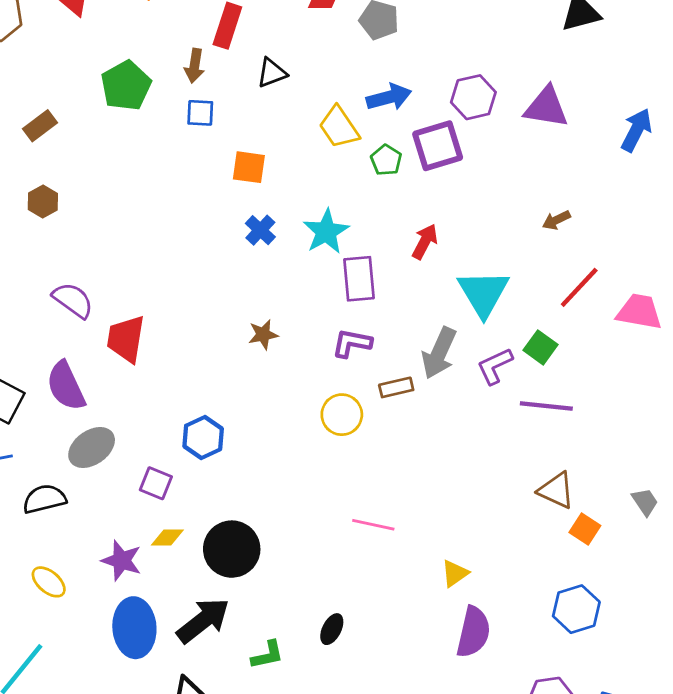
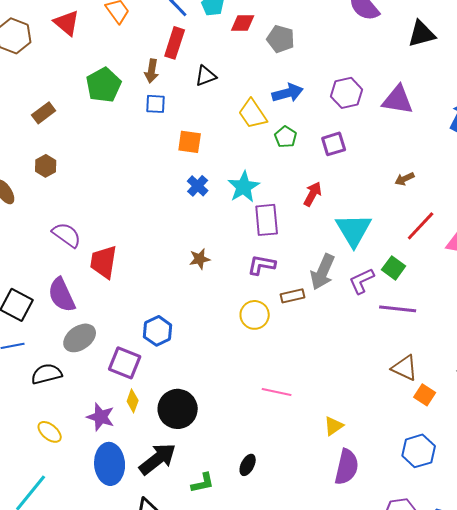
purple square: (438, 146) -> (334, 144), moved, size x0.7
purple square: (156, 483) -> (125, 363), size x1.4
yellow diamond: (167, 538) -> (133, 401), turned -70

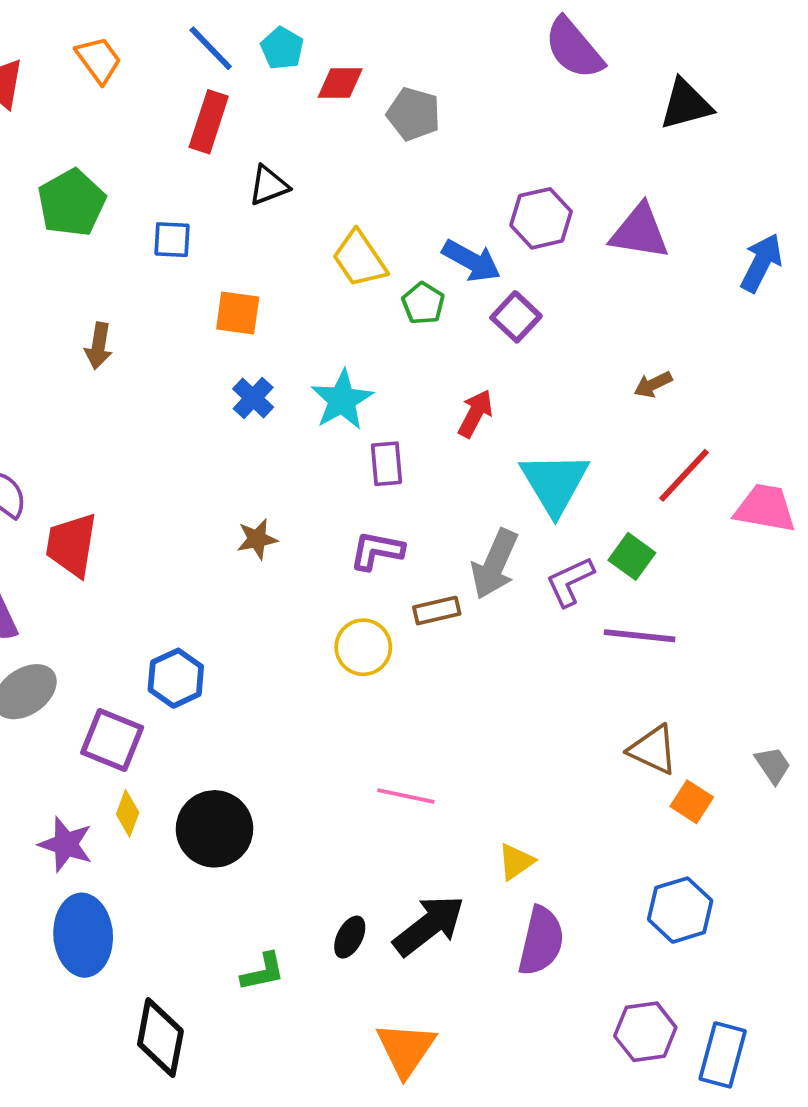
brown arrow: (152, 71) -> (99, 346), moved
blue arrow: (288, 93) -> (471, 261), moved, turned 44
purple square: (334, 144) -> (516, 317), turned -30
purple rectangle: (267, 220) -> (386, 464), size x0.7
black arrow: (158, 459) -> (429, 925), moved

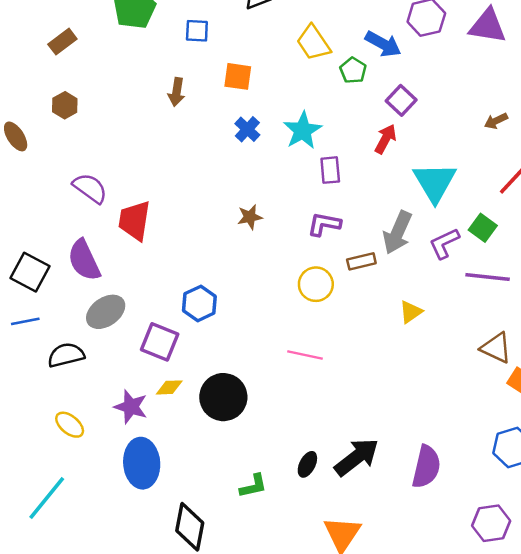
purple square: (516, 317) -> (401, 100), moved
brown arrow: (99, 346) -> (177, 92), moved
pink line: (406, 796) -> (305, 355), moved
yellow diamond: (128, 813) -> (169, 387), turned 68
yellow triangle: (516, 862) -> (411, 312), moved

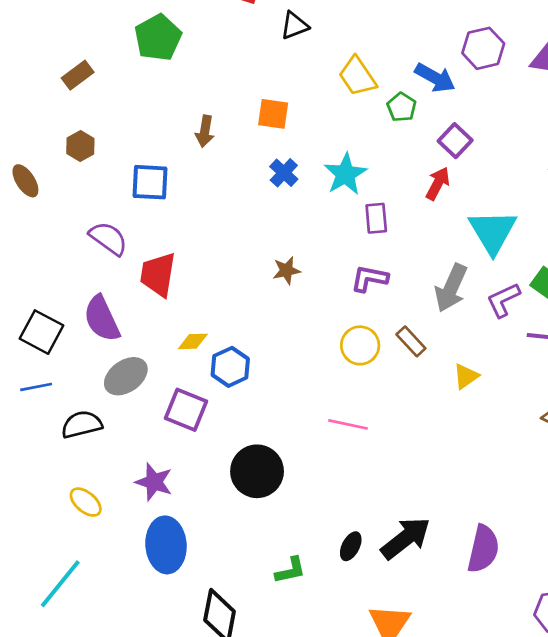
blue square: (197, 31) -> (150, 182), moved, size x1.4
brown rectangle: (361, 261) -> (411, 341), moved, turned 60
yellow diamond: (169, 387) -> (193, 341), moved

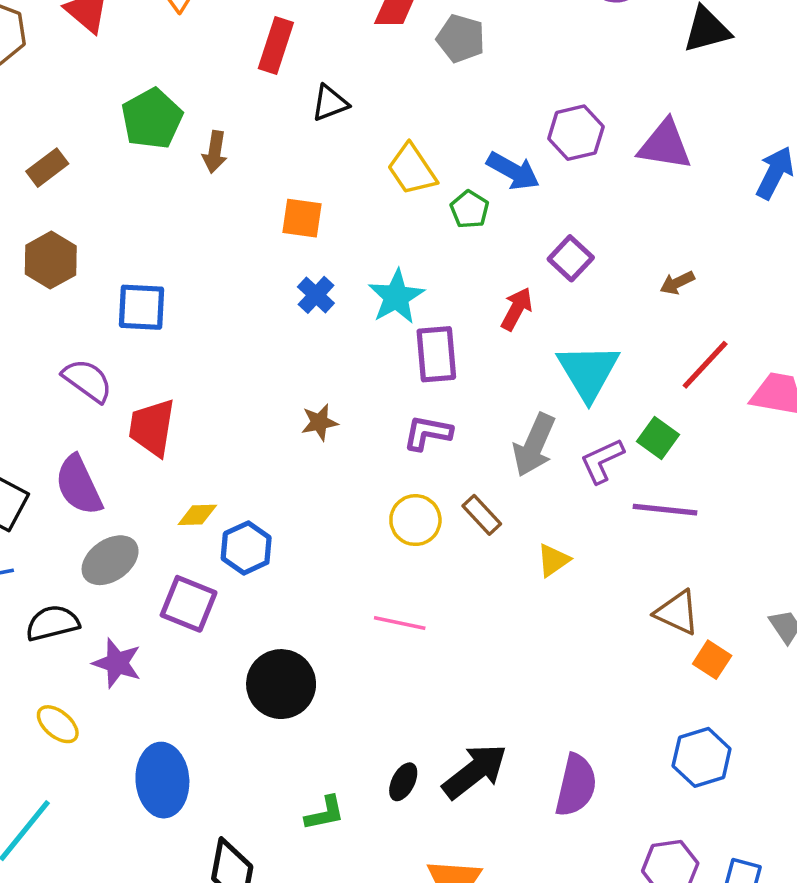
brown arrow: (205, 131) -> (215, 152), moved
purple square: (455, 141) -> (571, 258), moved
brown hexagon: (80, 146) -> (51, 260), size x1.4
purple rectangle: (376, 218) -> (436, 354), size x1.4
purple star: (154, 482) -> (117, 663), moved

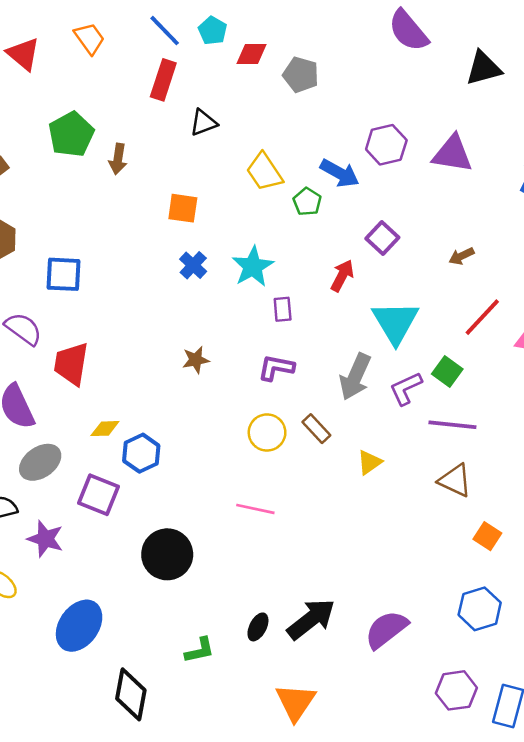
purple rectangle: (436, 354) -> (283, 309), size x0.6
brown triangle: (677, 613) -> (455, 480), moved
blue ellipse: (162, 780) -> (79, 626), turned 39
purple semicircle: (576, 785) -> (386, 630), turned -141

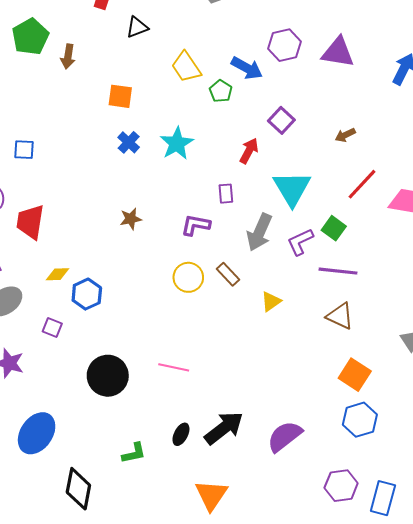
blue square: (63, 274) -> (24, 150), size x0.7
purple rectangle: (283, 309) -> (226, 194), moved
purple square: (98, 495) -> (52, 328), size x0.6
pink line: (255, 509) -> (174, 367), moved
orange square: (487, 536) -> (355, 375), moved, size x1.4

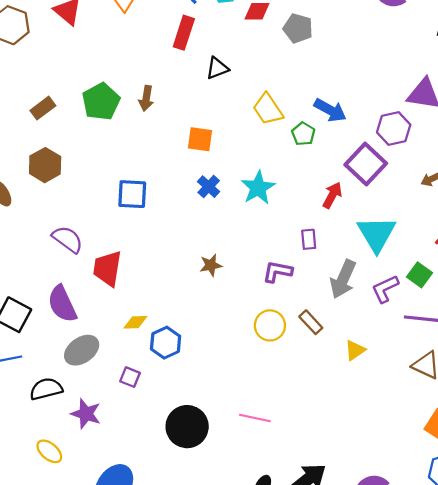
green pentagon: (30, 37) -> (101, 102), moved
purple hexagon: (285, 45) -> (394, 128), moved
purple square: (281, 120) -> (366, 164), size x1.5
blue square: (24, 150) -> (132, 194), moved, size x1.4

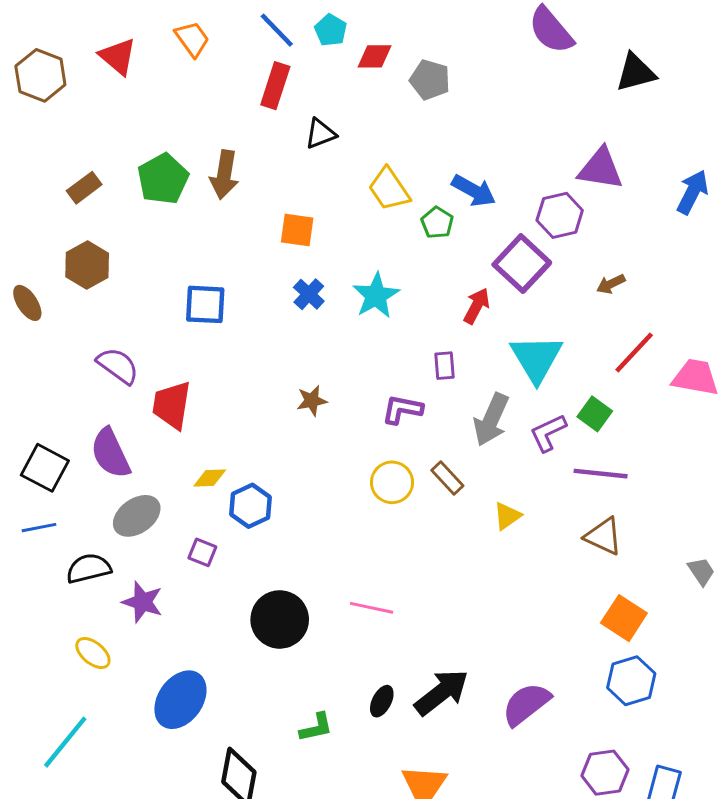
brown arrow: (146, 98) -> (224, 175), size x1.4

